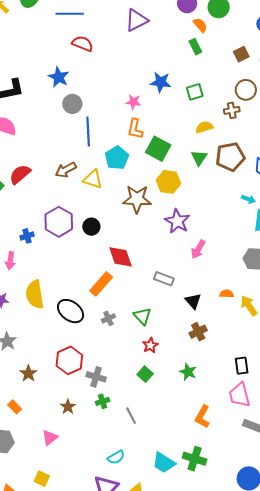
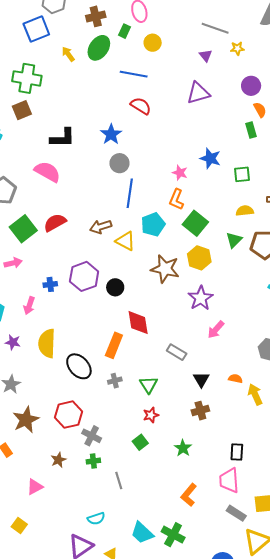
orange rectangle: (101, 284) -> (114, 345), turned -30
brown star: (28, 373) -> (26, 420), size x1.5

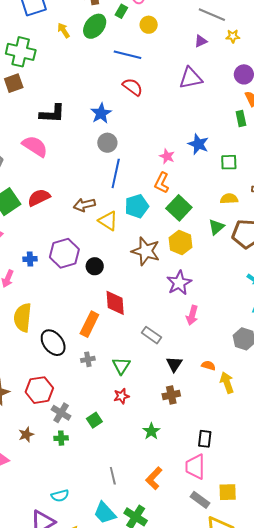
purple triangle: (206, 56) -> (201, 41), turned 40
pink arrow: (216, 330) -> (192, 315), turned -30
green square: (140, 442) -> (94, 420), moved
gray line: (119, 480) -> (113, 476), moved

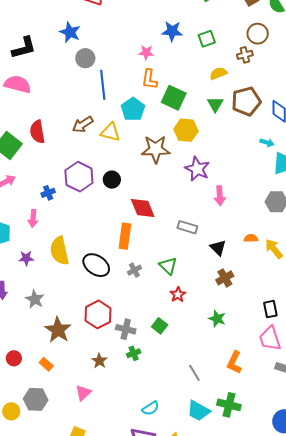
red semicircle: (39, 198) -> (37, 132), turned -55

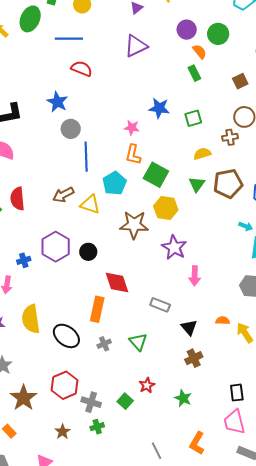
red star: (178, 295) -> (147, 385), moved

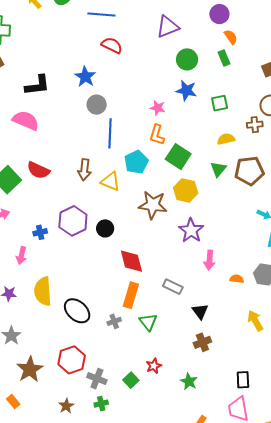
green circle: (218, 34) -> (187, 59), moved
brown arrow: (63, 195) -> (84, 170), turned -60
red semicircle: (17, 199) -> (38, 170), turned -65
orange rectangle: (97, 309) -> (131, 295), moved
orange semicircle: (223, 321) -> (237, 279), moved

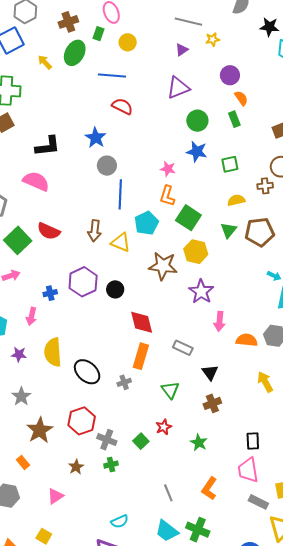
orange semicircle: (237, 279) -> (247, 340), size x1.5
green triangle: (148, 322) -> (170, 390), moved

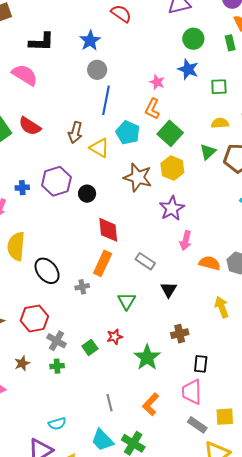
cyan pentagon: (146, 223) -> (128, 133), turned -30
brown cross: (212, 403) -> (180, 334), moved
green star: (199, 443) -> (147, 357), size x1.5

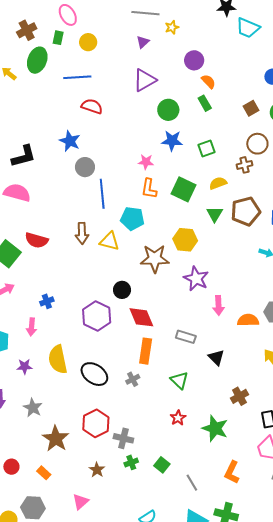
green square: (170, 133) -> (184, 189), moved
purple hexagon: (56, 181) -> (97, 316), moved
black circle: (87, 194) -> (122, 290), moved
green square: (90, 347) -> (162, 465), moved

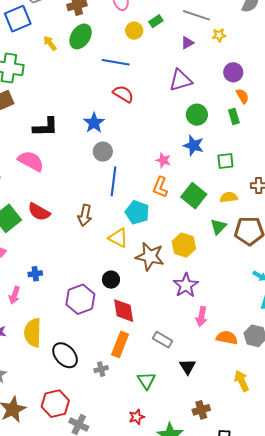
green rectangle: (58, 38) -> (156, 21), moved, turned 32
yellow triangle: (109, 241) -> (118, 238), moved

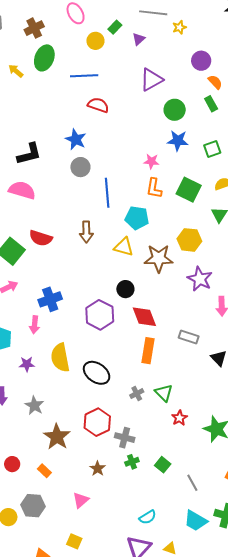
purple triangle: (187, 43) -> (139, 39), moved
gray circle: (103, 152) -> (80, 167), moved
blue cross: (35, 274) -> (50, 299), size x1.6
gray cross: (101, 369) -> (137, 394), moved
green triangle: (146, 381) -> (164, 393), moved

